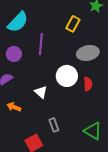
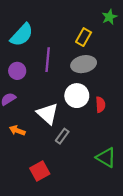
gray ellipse: (88, 53) -> (84, 64), moved
white triangle: (41, 92) -> (48, 114), size x1.5
gray rectangle: (54, 125) -> (62, 136), moved, turned 56

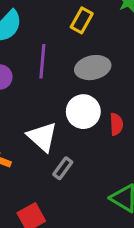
yellow rectangle: (84, 37) -> (82, 20), moved

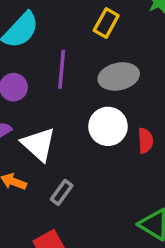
white triangle: (42, 137) -> (38, 144), moved
gray rectangle: (63, 168) -> (62, 192), moved

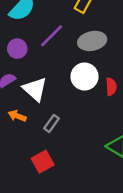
purple line: (62, 69) -> (51, 36), turned 40

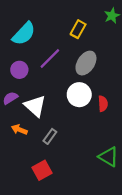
gray ellipse: (92, 41) -> (86, 63), turned -45

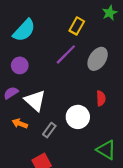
purple line: (50, 59) -> (66, 54), moved
gray ellipse: (86, 63) -> (98, 59), moved
white circle: (79, 95) -> (78, 117), moved

